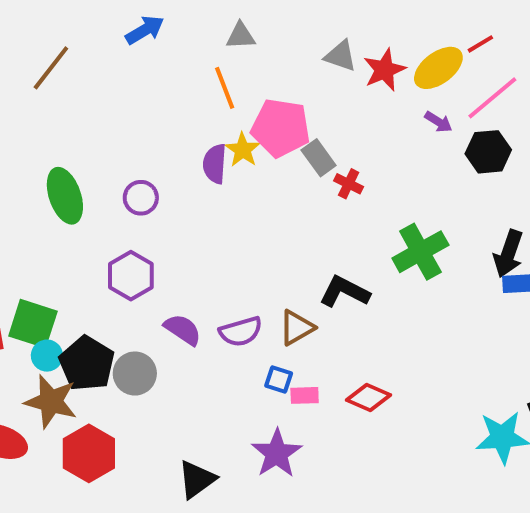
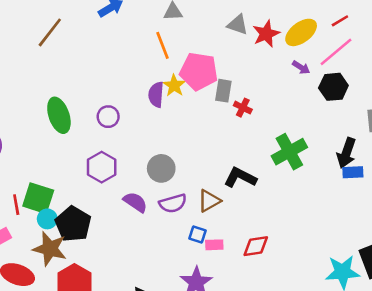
red line: (480, 44) -> (340, 21), moved
gray rectangle: (319, 158) -> (223, 91), turned 45
gray circle: (135, 374) -> (161, 168), moved
red diamond: (369, 397) -> (256, 246), turned -32

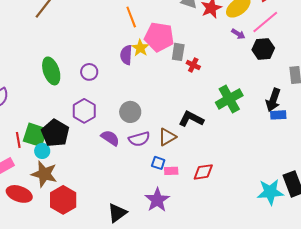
black pentagon: (73, 224) -> (55, 133), moved

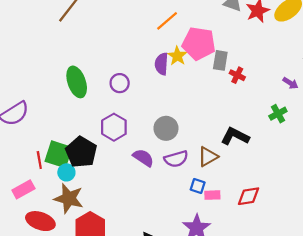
orange line: (131, 17) -> (167, 21), turned 70
purple arrow: (238, 34) -> (290, 83), moved
green cross: (229, 99) -> (278, 114), size x0.6

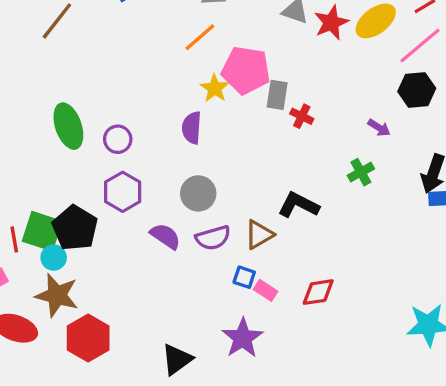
purple semicircle: (161, 64) -> (192, 128), moved
purple circle: (120, 83) -> (118, 139), moved
pink rectangle: (212, 195) -> (266, 290), turned 35

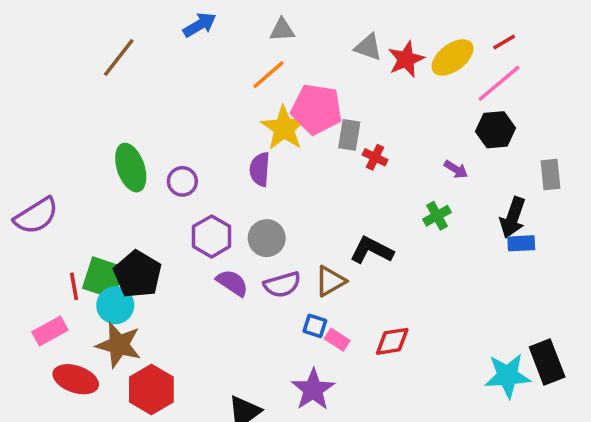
yellow star: (215, 88) -> (284, 128), size x1.5
purple hexagon: (123, 192) -> (212, 236), moved
cyan circle: (54, 258) -> (115, 305), size x1.4

